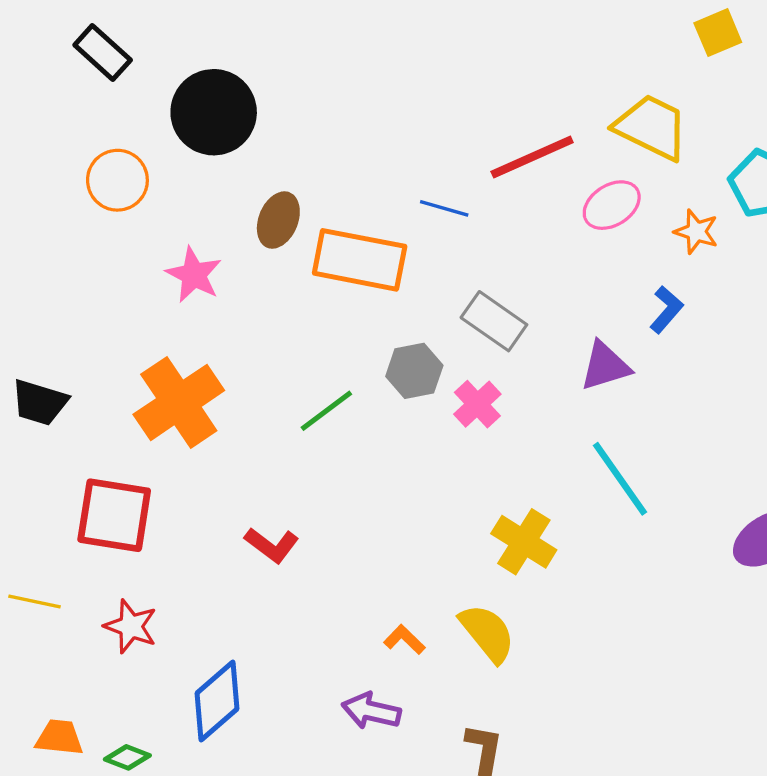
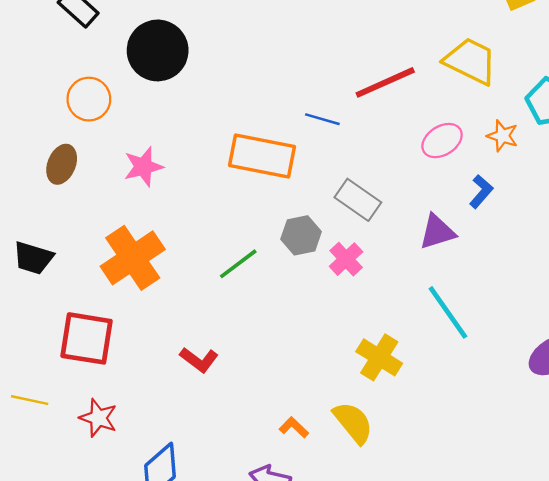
pink ellipse: (612, 205) -> (442, 141), moved
brown ellipse: (278, 220) -> (62, 164), moved
pink star: (194, 275) -> (143, 167), turned 30

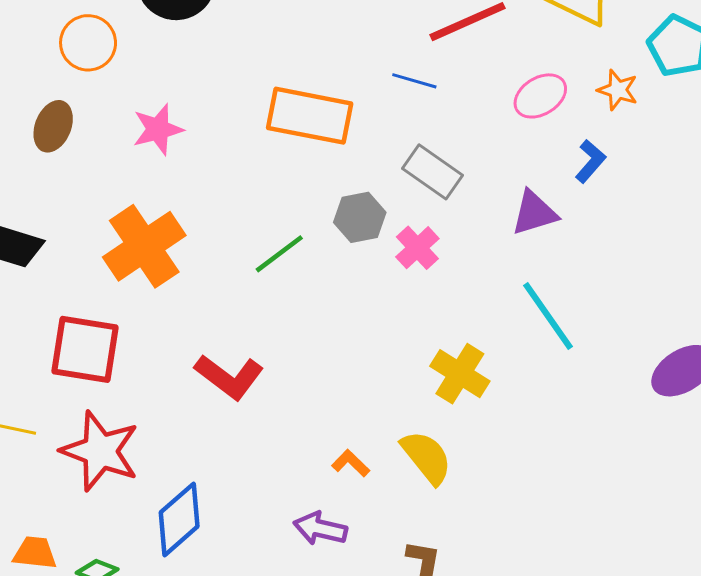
blue line: (322, 119) -> (414, 81), moved
red L-shape: (199, 360) -> (229, 377), size x1.4
red star: (98, 418) -> (100, 451), size x1.6

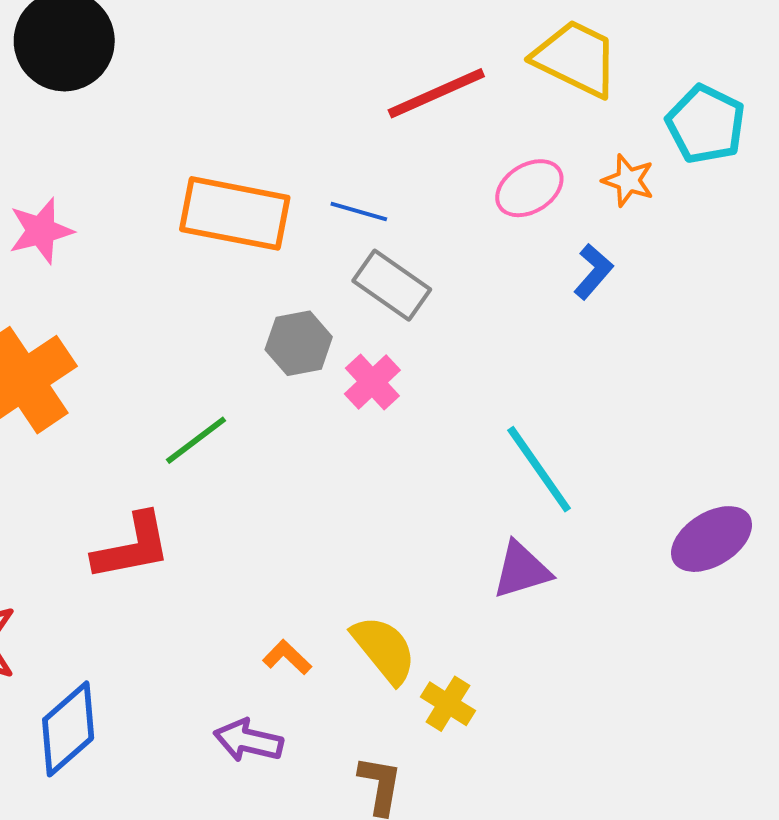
blue line: (414, 81) -> (359, 211), moved
purple triangle: (534, 213) -> (522, 570), moved
green line: (279, 254) -> (196, 440), moved
yellow cross: (460, 374) -> (448, 704), moved, size x0.7
red L-shape: (229, 377) -> (132, 547), turned -48

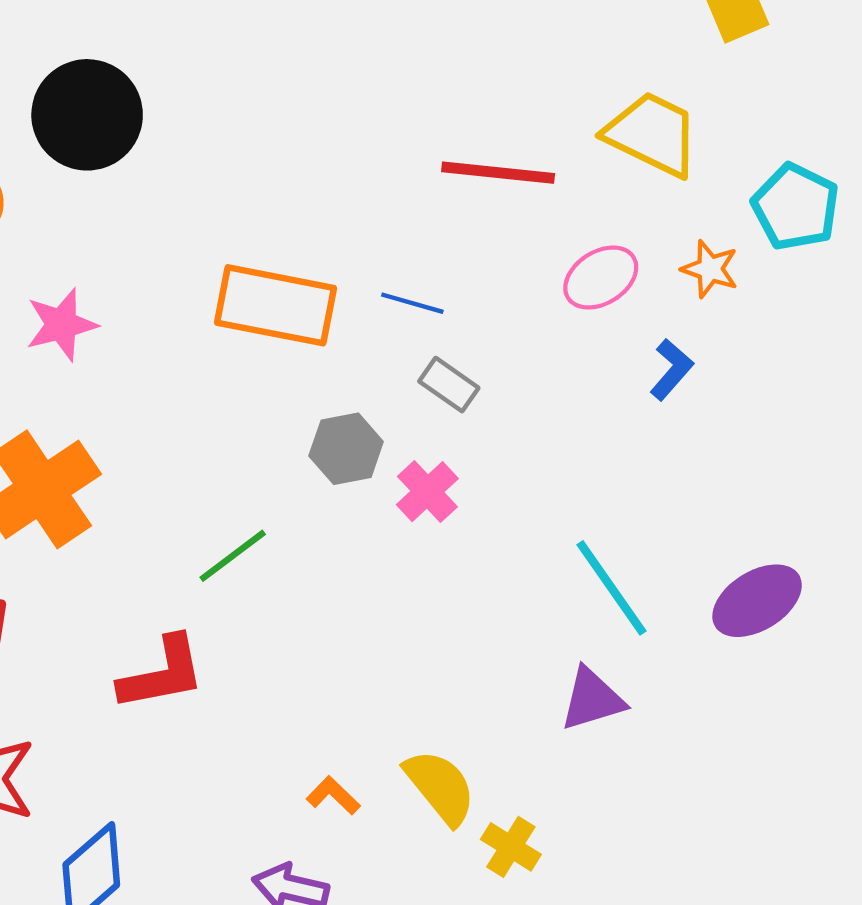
red line: (436, 93) -> (498, 173), turned 30
gray rectangle: (392, 285) -> (449, 385), size x0.7
purple ellipse: (712, 539) -> (757, 601), moved

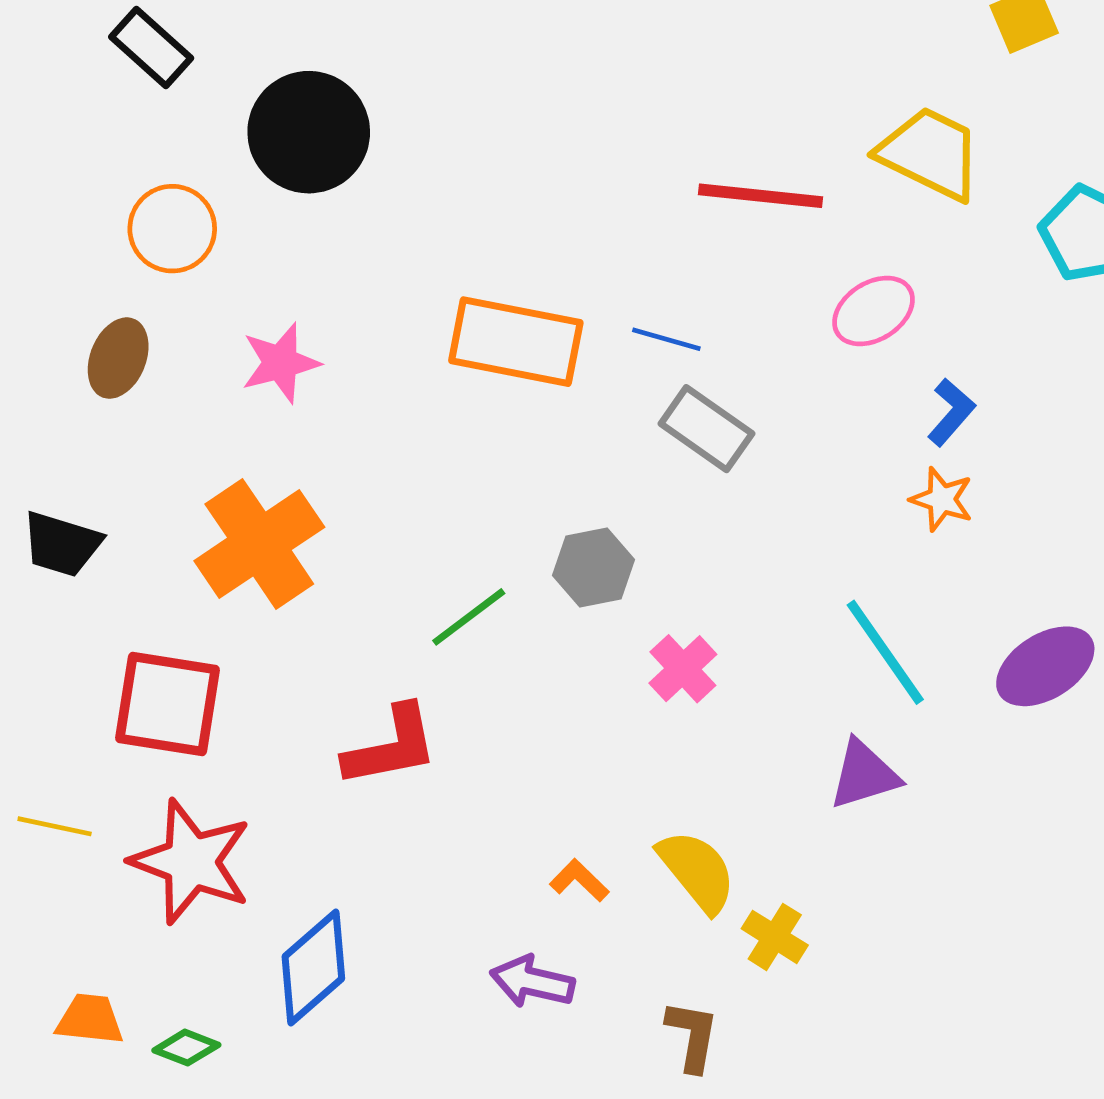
orange star: (710, 269) -> (942, 499), moved
gray rectangle: (449, 385) -> (706, 429), size x1.4
gray hexagon: (346, 449) -> (593, 568), moved
pink cross: (427, 492) -> (683, 669), moved

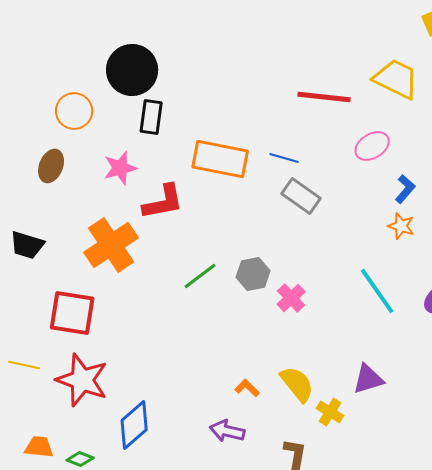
black rectangle: (151, 47) -> (151, 117), moved, turned 56
gray hexagon: (593, 568) -> (253, 274), moved
red L-shape: (391, 746) -> (163, 202), moved
purple triangle: (864, 775) -> (368, 379), moved

